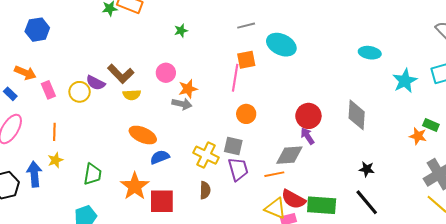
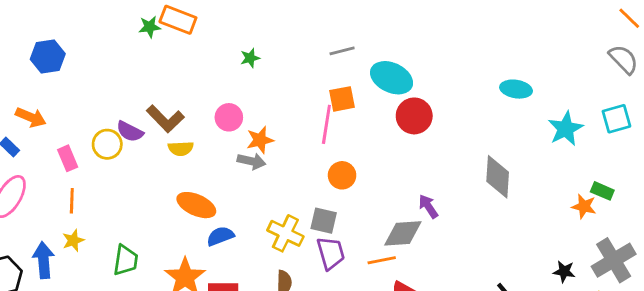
pink rectangle: (48, 90) -> (68, 158), moved
red circle: (308, 116) -> (414, 116), moved
black star: (367, 169) -> (564, 272), moved

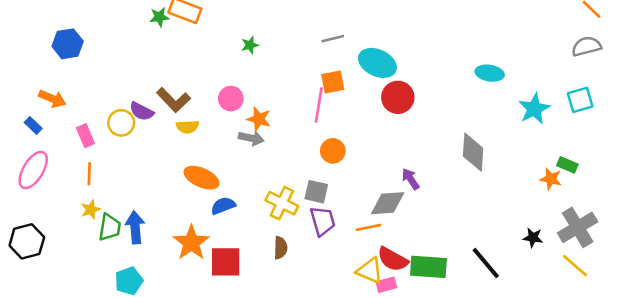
gray semicircle: (624, 59) -> (587, 46), turned -60
orange star: (260, 140) -> (259, 119), turned 30
blue arrow: (44, 260) -> (135, 227), moved
green trapezoid: (126, 260) -> (110, 227), moved

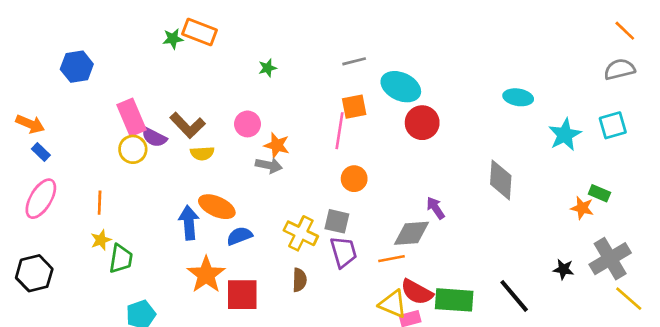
orange arrow: (52, 99) -> (30, 124), moved
pink rectangle: (85, 136) -> (132, 117), moved, size x1.5
blue arrow: (135, 227) -> (189, 223), moved
yellow line: (575, 266) -> (629, 299), moved

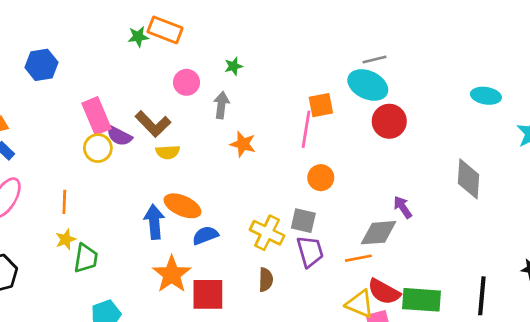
gray line: (354, 61) -> (374, 59), moved
pink circle: (248, 124) -> (187, 82), moved
gray arrow: (269, 165) -> (221, 105), moved, turned -95
black line: (514, 296) -> (482, 296), turned 45

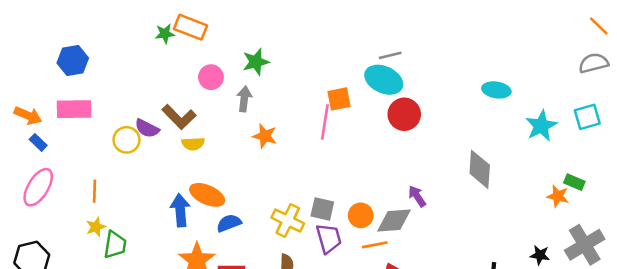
green star: (234, 66) -> (256, 62), size x1.5
pink rectangle: (97, 116) -> (74, 109), moved, turned -68
orange circle: (321, 178) -> (361, 215), moved

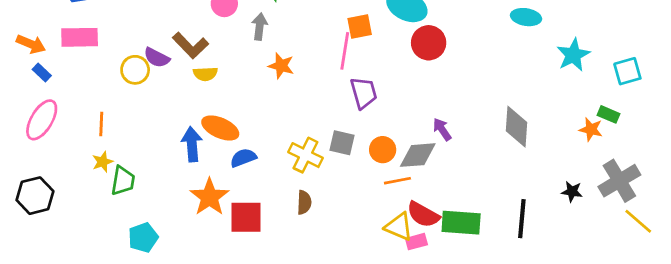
cyan square: (587, 117) -> (627, 71), moved
gray diamond: (480, 169) -> (517, 127), moved
purple trapezoid: (329, 238) -> (364, 93), moved

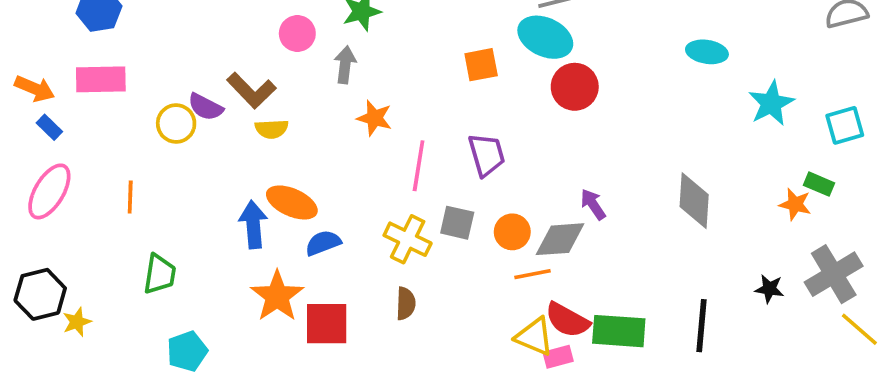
pink line: (345, 51) -> (419, 166), moved
yellow star: (103, 162) -> (77, 322), moved

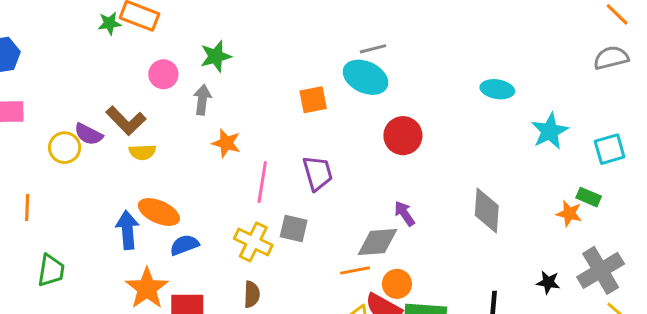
red circle: (575, 87) -> (403, 136), moved
orange circle: (512, 232) -> (397, 284), moved

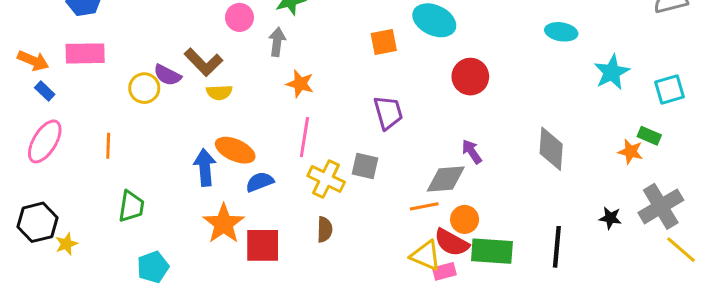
pink line: (262, 182) -> (304, 137), moved

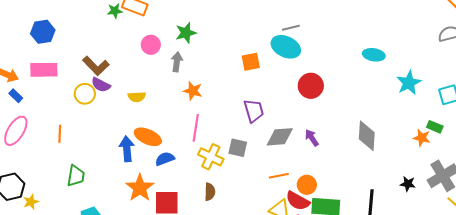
brown L-shape: (203, 62) -> (96, 66), moved
gray diamond: (446, 179) -> (280, 137), moved

